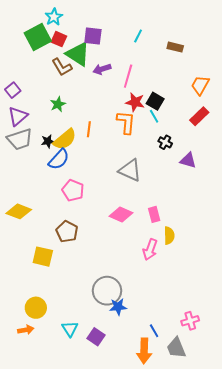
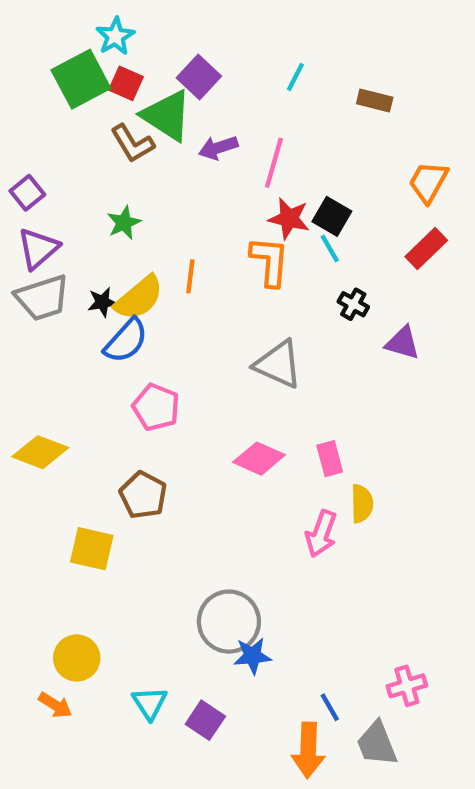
purple square: (93, 36) -> (199, 77), turned 36
orange arrow: (26, 330) -> (55, 705), turned 42

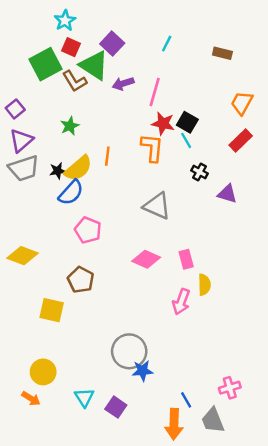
green square: (81, 79) -> (46, 64), moved
brown rectangle: (375, 101) -> (222, 53), moved

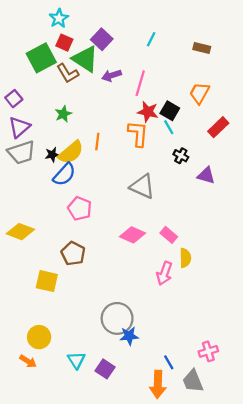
orange trapezoid: (242, 103) -> (200, 93), moved
pink rectangle: (186, 259) -> (169, 235), turned -35

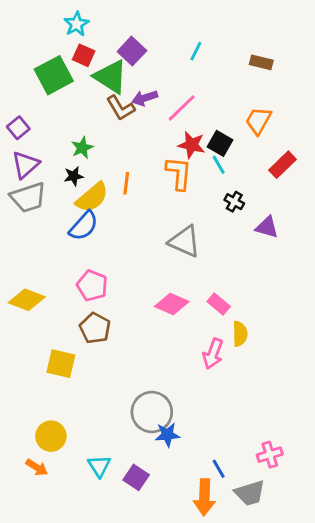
brown L-shape: (68, 73) -> (121, 108), moved
pink line: (140, 83) -> (182, 108), turned 30
black star: (52, 155) -> (74, 176), moved
pink pentagon: (80, 208) -> (92, 286), moved
gray trapezoid: (193, 381) -> (250, 493), turned -85

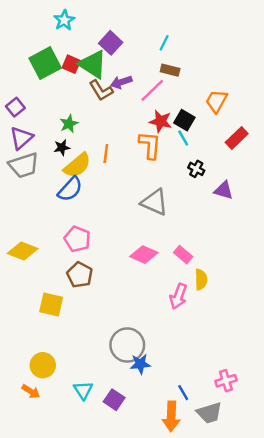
red square: (84, 55) -> (71, 64), moved
brown rectangle: (261, 62) -> (170, 70), moved

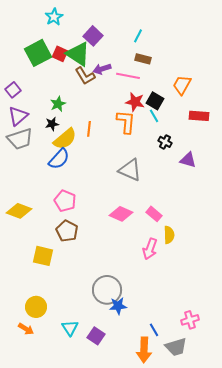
pink line: (152, 90) -> (128, 76), turned 55
red rectangle: (237, 138) -> (199, 116), turned 48

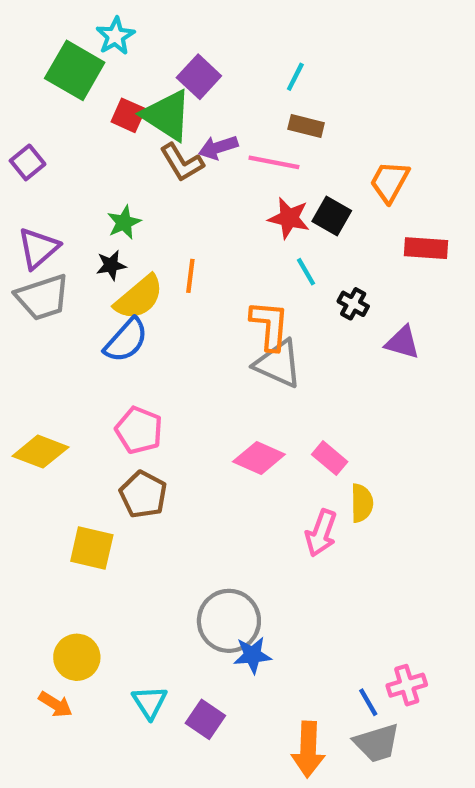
green square: (38, 53) -> (75, 70), moved, turned -32
purple square: (13, 90) -> (28, 162), moved
cyan line: (154, 116) -> (306, 272), moved
orange L-shape: (126, 122) -> (270, 325), moved
blue line: (154, 330) -> (368, 702), moved

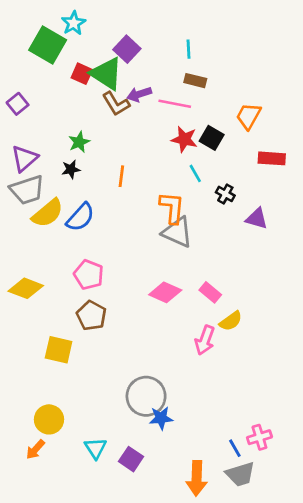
cyan line: (295, 77) -> (188, 49), turned -30
yellow semicircle: (139, 297) -> (48, 213), moved
yellow semicircle: (362, 503) -> (231, 321), turned 55
orange arrow: (55, 704) -> (35, 450), turned 100

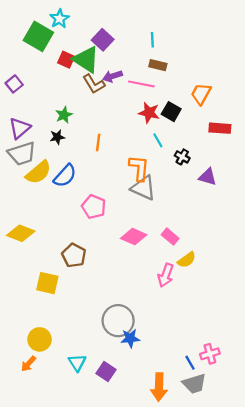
pink pentagon: (89, 275) -> (94, 207), moved

